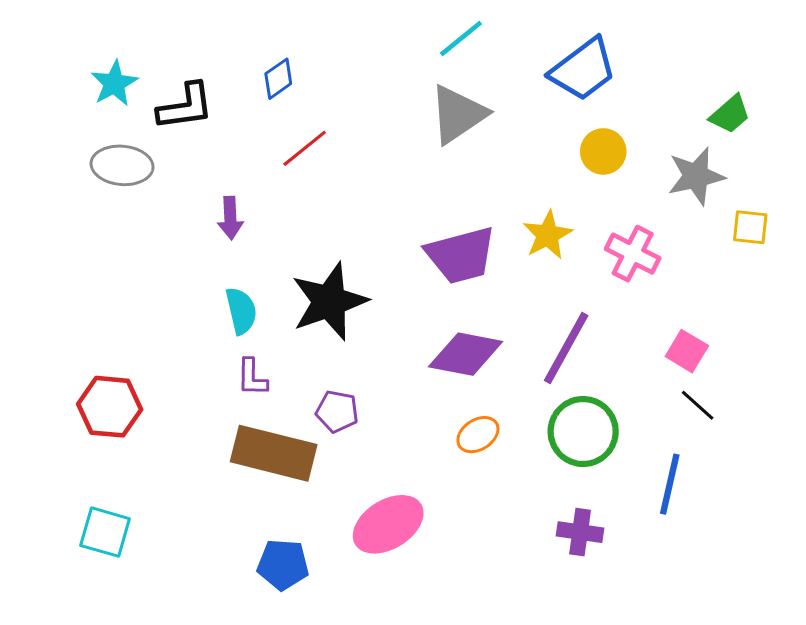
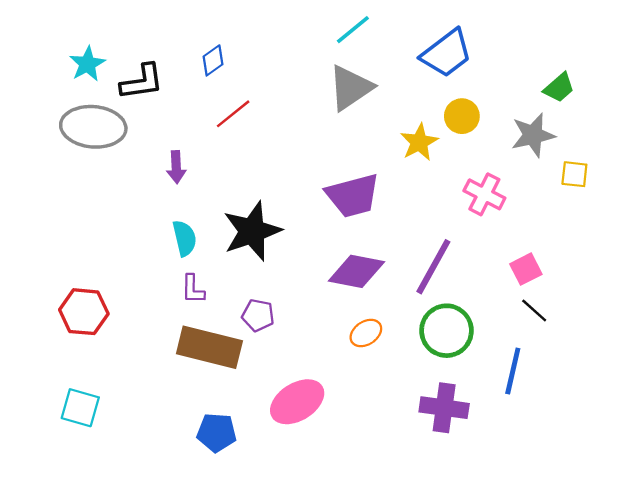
gray ellipse: (122, 165) -> (93, 127), size x1.4
yellow star: (548, 235) -> (419, 142), moved
pink square: (687, 351) -> (526, 269), turned 32
purple cross: (580, 532) -> (444, 408), size x1.4

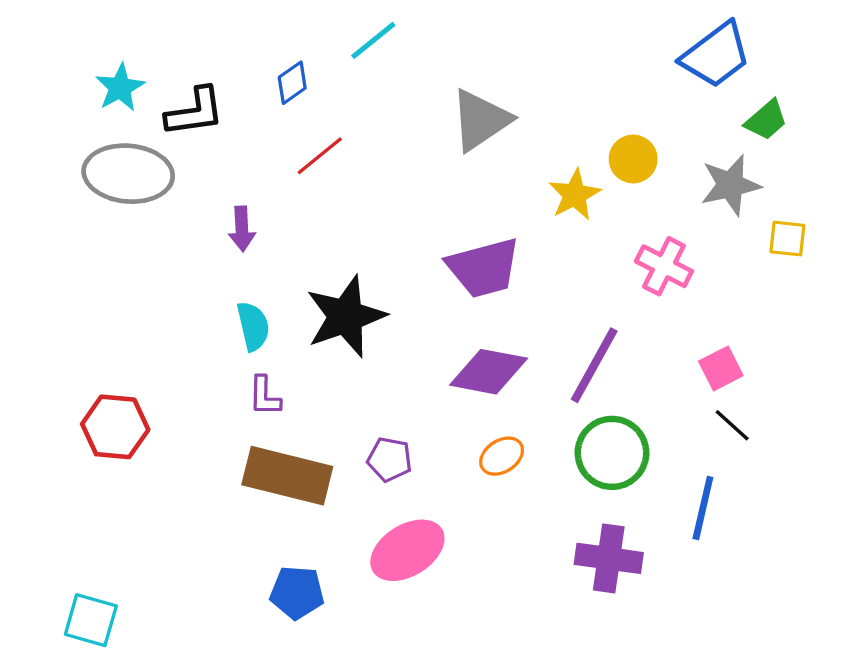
cyan line: (353, 30) -> (373, 40), moved
blue trapezoid: (446, 53) -> (716, 55), moved
purple pentagon: (258, 315) -> (390, 459), moved
cyan square: (80, 408) -> (91, 620), moved

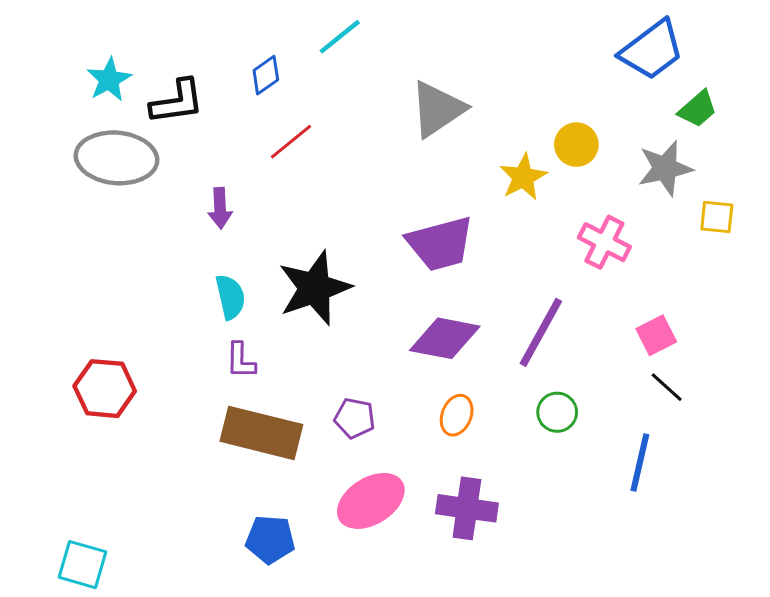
green circle: (612, 453) -> (557, 412), size x0.6
orange ellipse: (502, 456) -> (457, 415), turned -36
purple cross: (609, 558) -> (467, 508), moved

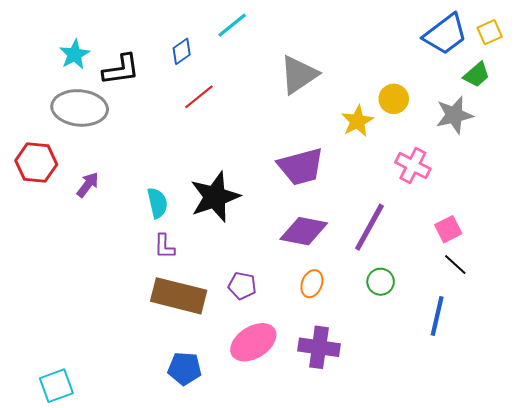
purple arrow: (220, 208) -> (88, 185), moved, turned -140
yellow square: (717, 217) -> (490, 32), moved, turned -30
red hexagon: (105, 389) -> (36, 162), moved
cyan square: (82, 565) -> (56, 386), turned -36

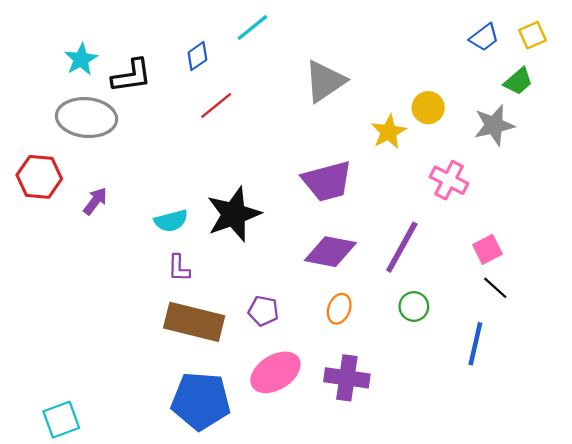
blue trapezoid: (445, 34) -> (484, 37), size x0.6
cyan semicircle: (157, 203) -> (171, 221), turned 88
blue pentagon: (185, 369) -> (201, 401), size x1.6

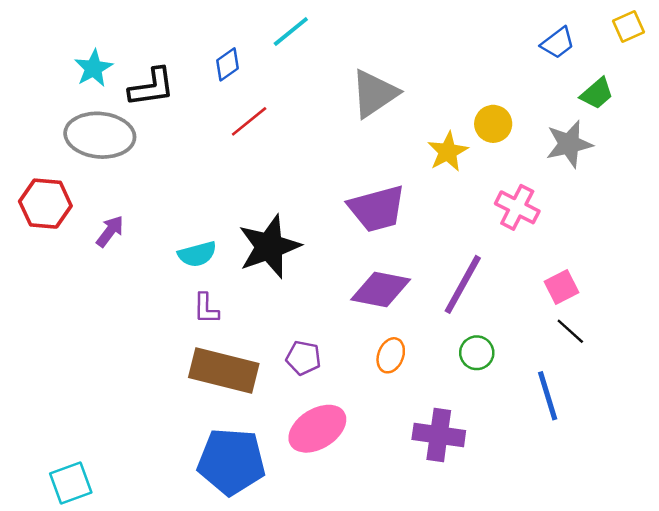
yellow square: (533, 35) -> (629, 26), moved
blue line: (475, 344) -> (548, 396), turned -30
purple cross: (347, 378) -> (439, 435), moved

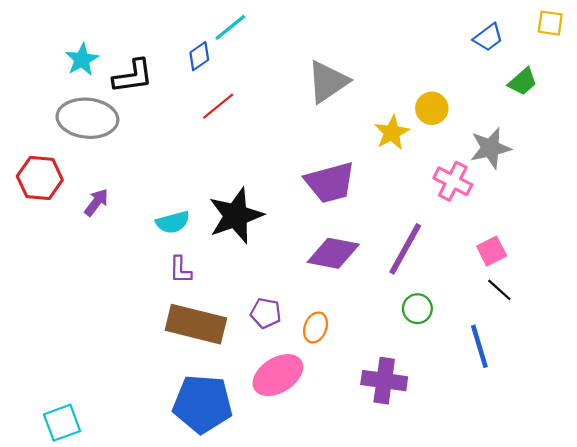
yellow square: (629, 26) -> (550, 23), turned 32
cyan line: (291, 31) -> (230, 27), moved
gray star: (569, 144) -> (490, 148), moved
orange ellipse: (391, 355) -> (316, 327), moved

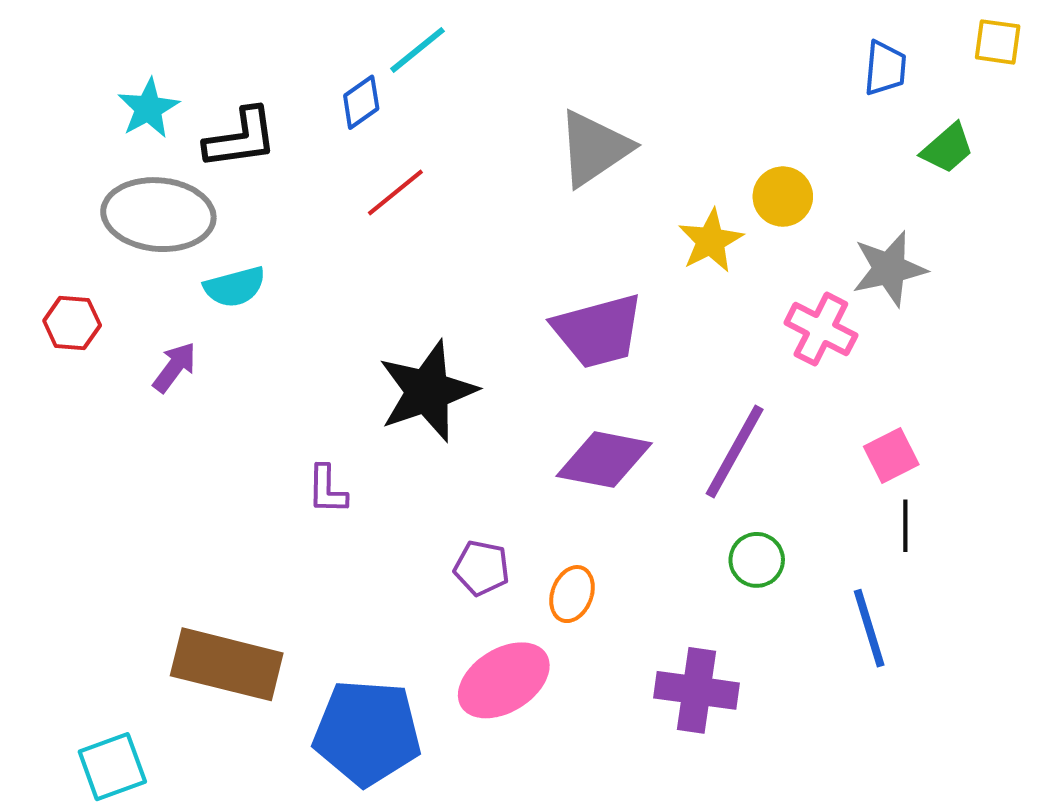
blue trapezoid: (488, 37) -> (885, 68), turned -48
red hexagon: (40, 178) -> (72, 323), size x0.7
cyan semicircle: (173, 222) -> (235, 287), moved
black line: (499, 290) -> (905, 526), turned 48
brown rectangle: (196, 324) -> (227, 664), moved

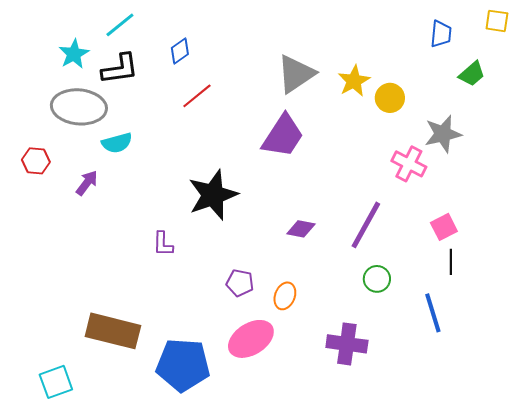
cyan line: (417, 50) -> (120, 25), moved
yellow star: (711, 241) -> (354, 81), moved
purple trapezoid: (598, 331) -> (283, 136), moved, turned -42
purple diamond: (604, 460) -> (301, 229), size x0.6

